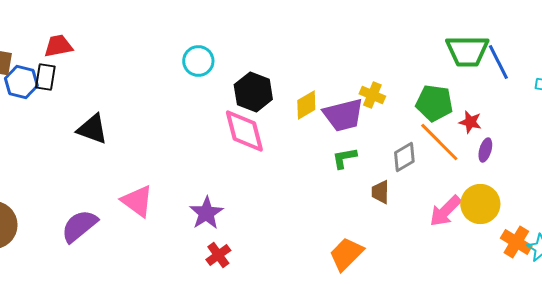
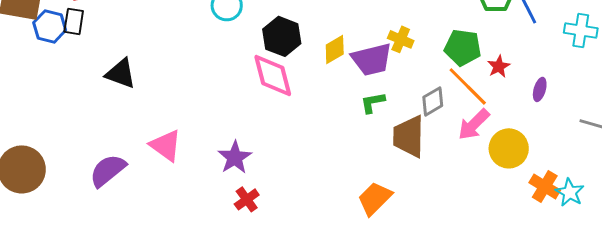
red star: (470, 122) -> (499, 66), turned 30
purple ellipse: (485, 150) -> (540, 89), moved
brown trapezoid: (380, 192) -> (409, 136), size x1.8
pink arrow: (445, 211) -> (474, 124), moved

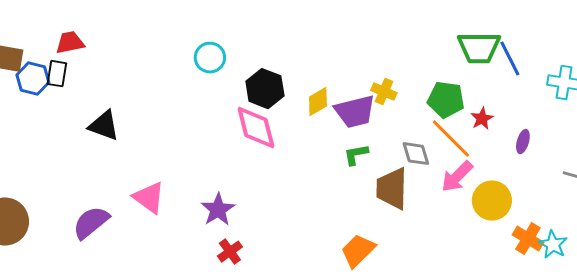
gray diamond: (433, 101) -> (416, 154), turned -76

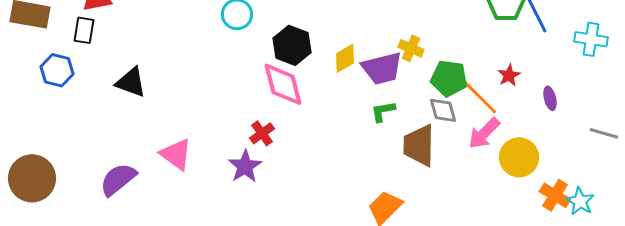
blue hexagon: (33, 79) -> (57, 70), moved
green pentagon: (446, 100) -> (449, 78), moved
purple ellipse: (523, 142) -> (550, 98), turned -30
red cross: (230, 252) -> (262, 133), moved

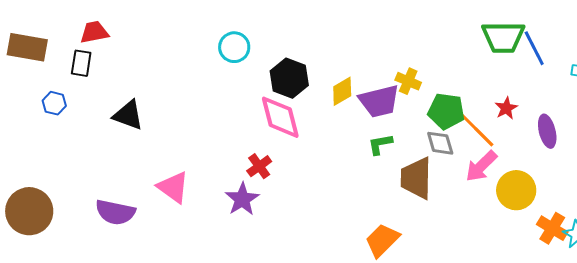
blue hexagon: (57, 70) -> (54, 103), size x0.7
purple ellipse: (550, 98) -> (547, 131), size x1.4
purple semicircle: (118, 179) -> (115, 212), turned -129

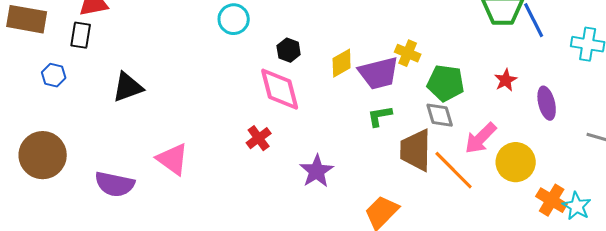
black hexagon: (289, 78) -> (289, 50), size x0.6
black triangle: (128, 115) -> (128, 87), turned -40
orange line: (475, 128) -> (454, 170), moved
purple star: (242, 199) -> (317, 171), moved
brown circle: (29, 211) -> (43, 155), moved

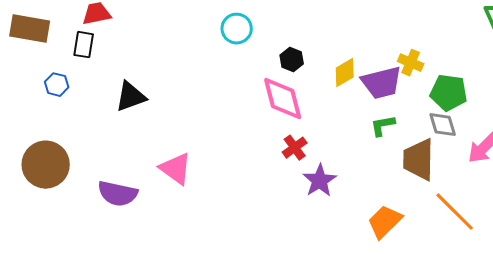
red cross: (259, 138) -> (295, 148), moved
orange line: (454, 170) -> (455, 212), moved

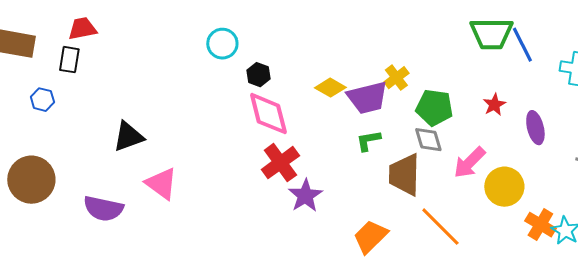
black hexagon: (292, 60) -> (258, 75), moved
yellow cross: (411, 63) -> (396, 78), turned 30
yellow diamond: (345, 73) -> (330, 88), turned 60
black triangle: (131, 97) -> (128, 137), moved
red cross: (295, 148) -> (280, 163), size x1.5

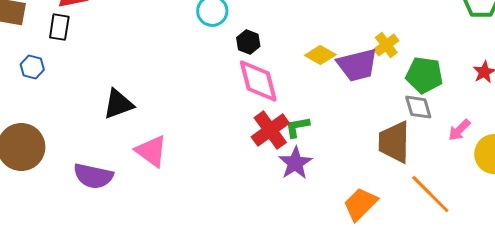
green L-shape: (368, 141) -> (297, 127), moved
pink arrow: (469, 163) -> (459, 130), size x0.7

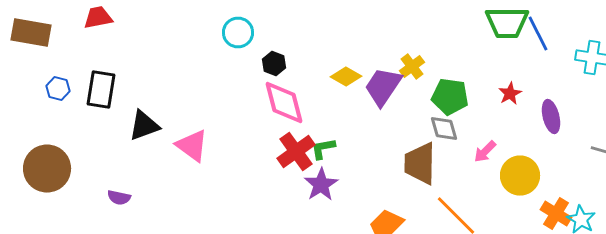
black rectangle: (59, 27) -> (101, 90), moved, size x1.4
purple trapezoid: (357, 65) -> (383, 86), turned 138
pink triangle: (151, 151) -> (192, 146), moved
purple semicircle: (93, 176) -> (119, 198), size x0.6

